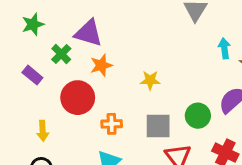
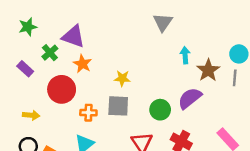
orange star: (101, 65) -> (82, 64), turned -30
gray square: (158, 126) -> (118, 106), moved
yellow arrow: (43, 131) -> (31, 115), turned -84

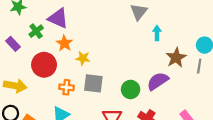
cyan arrow: (185, 55) -> (157, 33), moved
yellow star: (122, 78) -> (83, 58), moved
yellow arrow: (31, 115) -> (15, 86), size x1.5

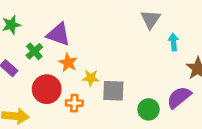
gray square: (93, 83) -> (113, 91), moved
orange cross: (66, 87) -> (74, 103), moved

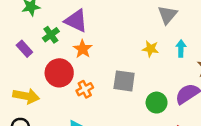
cyan arrow: (174, 42) -> (181, 48), moved
yellow star: (91, 78) -> (151, 49), moved
orange cross: (74, 103) -> (85, 89), turned -35

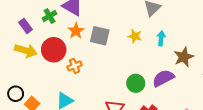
gray square: (124, 81) -> (100, 36), moved
yellow arrow: (26, 96) -> (26, 51), moved

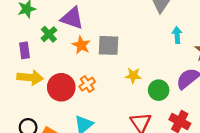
purple rectangle: (26, 26) -> (24, 50), turned 40
yellow star: (135, 36) -> (133, 75), moved
red circle: (54, 50) -> (61, 87), moved

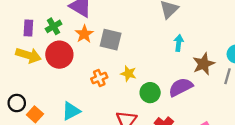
green cross: (49, 34) -> (54, 26), moved
orange cross: (87, 84) -> (99, 78), moved
red circle: (61, 87) -> (59, 55), moved

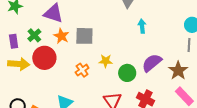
brown star: (204, 64) -> (178, 71), moved

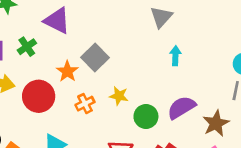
orange star: (61, 36) -> (67, 71), moved
gray square: (84, 36) -> (95, 57), turned 36
red circle: (44, 58) -> (39, 96), moved

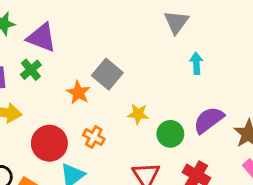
purple triangle: (57, 21) -> (42, 38), moved
red circle: (39, 96) -> (49, 143), moved
orange cross: (85, 104) -> (94, 137), moved, turned -30

